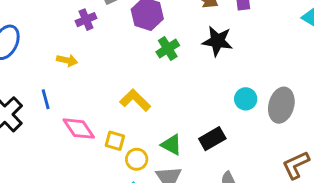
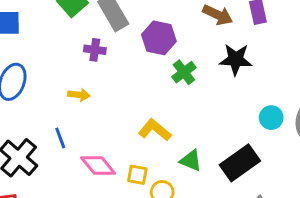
purple cross: (86, 20) -> (95, 50), turned 36
black rectangle: (212, 139) -> (240, 163), size x1.4
green triangle: (172, 145) -> (191, 161), moved

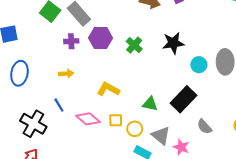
purple hexagon: (159, 38) -> (101, 38), moved
black star: (236, 59) -> (173, 43), moved
yellow L-shape: (155, 130) -> (108, 89), moved

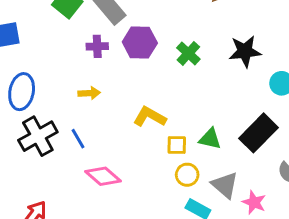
pink diamond: (88, 119) -> (103, 176), moved
yellow square: (116, 120) -> (177, 145), moved
black cross: (33, 124) -> (38, 136), moved, turned 30

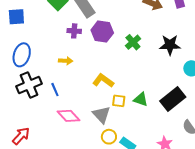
yellow circle: (187, 175) -> (109, 137), moved
gray triangle: (225, 185) -> (101, 115), moved

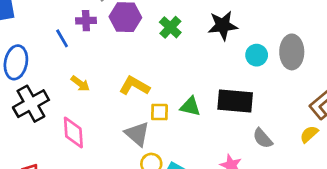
yellow arrow: (66, 61) -> (80, 84), moved, turned 40
blue line: (55, 90) -> (62, 38), moved
black rectangle: (173, 99) -> (235, 101), turned 50
pink diamond: (68, 116) -> (73, 133), moved, turned 45

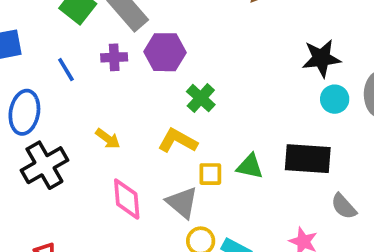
black star: (223, 25) -> (321, 58), moved
green cross: (170, 27) -> (201, 98), moved
blue line: (62, 38) -> (66, 70), moved
pink diamond: (73, 133) -> (127, 199), moved

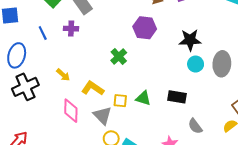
purple hexagon: (165, 52) -> (145, 28), moved
yellow L-shape: (178, 141) -> (93, 88), moved
black rectangle: (308, 159) -> (177, 97), size x0.7

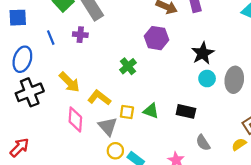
black star: (190, 40) -> (203, 53), turned -30
yellow arrow: (63, 75) -> (69, 82), size x1.5

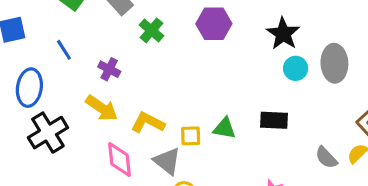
purple cross: (80, 35) -> (109, 69), moved, turned 32
green cross: (128, 66) -> (151, 30), moved
gray semicircle: (203, 143) -> (326, 158), moved

